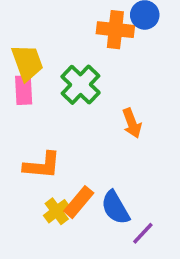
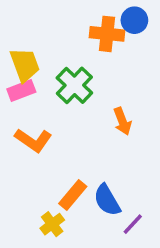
pink rectangle: (24, 90) -> (21, 90), turned 72
orange L-shape: (42, 165) -> (33, 140), moved, turned 30
yellow cross: (57, 211) -> (52, 224), moved

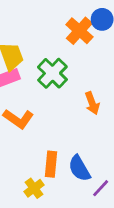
orange cross: (107, 34) -> (79, 31), turned 36
orange rectangle: (73, 195) -> (51, 164), turned -35

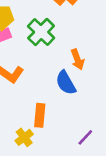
blue semicircle: (79, 168) -> (66, 83), moved

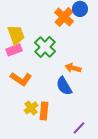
orange arrow: (77, 59) -> (73, 68), turned 126
yellow cross: (24, 137) -> (31, 108), moved

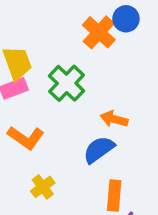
blue semicircle: (64, 86) -> (99, 150), turned 84
orange rectangle: (44, 111) -> (114, 195), moved

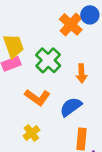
orange arrow: (114, 119) -> (82, 73), moved, turned -108
orange L-shape: (26, 138) -> (37, 97), moved

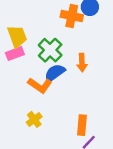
orange cross: (71, 24) -> (72, 16), turned -30
blue semicircle: (71, 107) -> (55, 73), moved

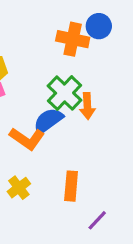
green cross: (50, 50) -> (65, 93), moved
orange rectangle: (82, 125) -> (71, 186), moved

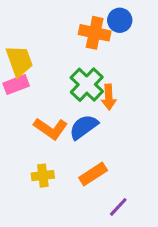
blue semicircle: (48, 121) -> (84, 127), moved
orange rectangle: (71, 186) -> (93, 174), turned 52
yellow cross: (19, 188) -> (43, 176), turned 30

